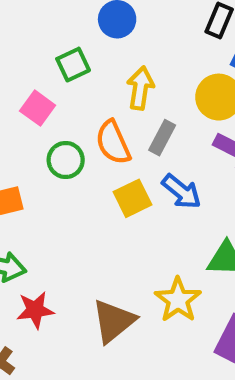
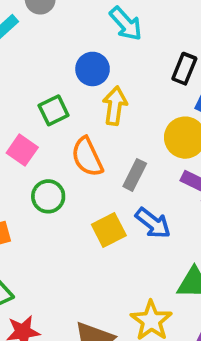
yellow arrow: (140, 88) -> (115, 106), moved
orange semicircle: (113, 142) -> (87, 157), moved

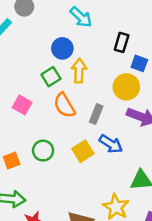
green square: (54, 110) -> (51, 77), moved
green circle: (48, 196) -> (43, 151), moved

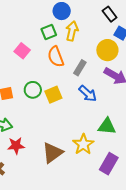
black rectangle: (122, 42) -> (110, 14), turned -63
yellow square: (83, 151) -> (53, 95), moved

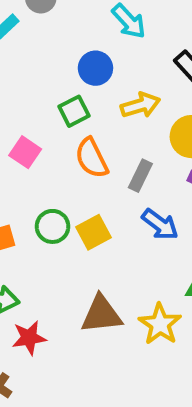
yellow arrow: (72, 31) -> (140, 105), moved, turned 66
brown triangle: (52, 153) -> (101, 314), moved, turned 35

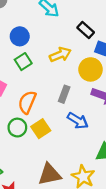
blue circle: (95, 68) -> (20, 36), moved
orange semicircle: (92, 158) -> (27, 102), moved, turned 55

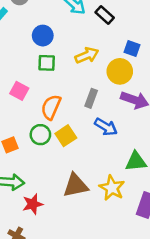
black rectangle: (86, 30) -> (105, 15), moved
green square: (23, 62) -> (47, 63), turned 35

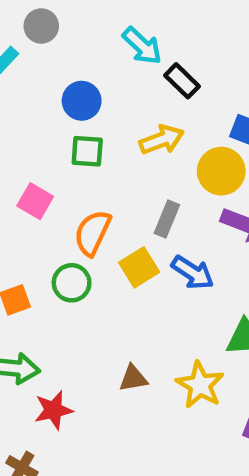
black rectangle: (105, 15) -> (182, 81), moved
yellow square: (66, 136) -> (139, 267), moved
brown triangle: (76, 185) -> (133, 378), size x0.6

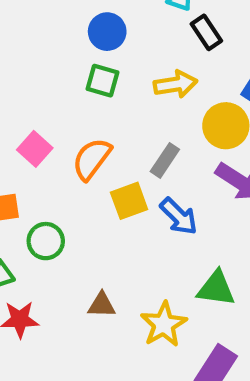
pink square: (35, 201) -> (35, 149), moved
green circle: (72, 283) -> (46, 241), moved

